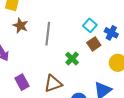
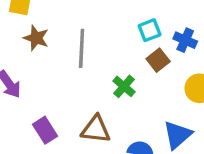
cyan square: (90, 25) -> (150, 30), turned 32
brown triangle: (53, 84) -> (96, 129), turned 30

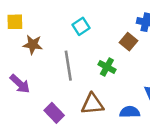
cyan square: (150, 30) -> (81, 26), moved
gray line: (82, 48) -> (68, 66), moved

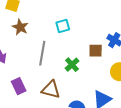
brown square: (128, 42) -> (96, 51), turned 32

